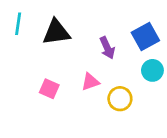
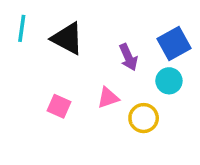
black triangle: (56, 32) -> (67, 39), turned 36
cyan circle: (152, 70) -> (169, 81), moved

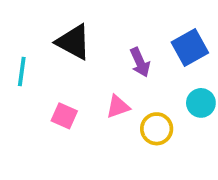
cyan line: (22, 28) -> (22, 72), moved
cyan circle: (169, 81) -> (201, 103), moved

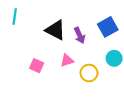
black triangle: (73, 42) -> (55, 30), moved
cyan line: (22, 72) -> (15, 16), moved

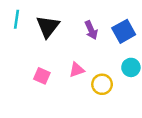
black triangle: (55, 30) -> (48, 26), moved, turned 40
purple arrow: (80, 35) -> (91, 30), moved

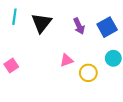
pink square: (42, 76) -> (11, 66), moved, turned 32

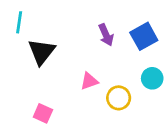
black triangle: (41, 23) -> (42, 52), moved
pink square: (11, 66) -> (43, 113), moved, turned -32

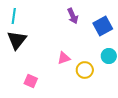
purple arrow: (106, 35) -> (73, 16), moved
black triangle: (42, 52) -> (17, 40), moved

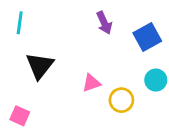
black triangle: (17, 40) -> (40, 66), moved
pink square: (31, 81) -> (20, 116), moved

